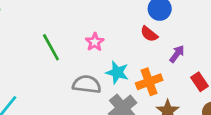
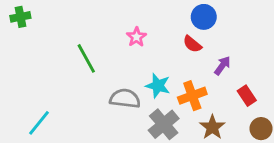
pink star: (95, 42) -> (136, 37), moved

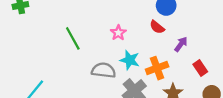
pink star: (136, 37) -> (118, 33), moved

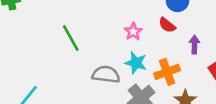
pink star: (118, 33) -> (133, 32), moved
purple arrow: (181, 44) -> (194, 45), turned -35

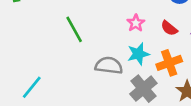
red semicircle: (167, 25) -> (169, 28), moved
cyan star: (136, 63) -> (138, 54), turned -30

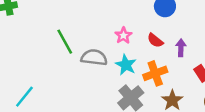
cyan star: (138, 54) -> (126, 65), turned -30
gray semicircle: (109, 65) -> (94, 58), moved

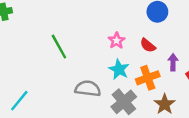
purple arrow: (181, 48) -> (173, 62), moved
gray semicircle: (94, 58) -> (88, 89), moved

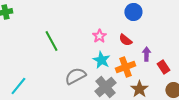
gray semicircle: (88, 89) -> (75, 76), turned -35

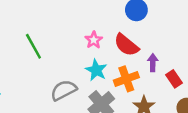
red semicircle: (125, 40) -> (126, 45), size x1.5

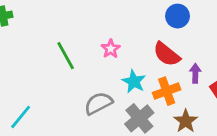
pink star: (94, 40) -> (111, 49), moved

